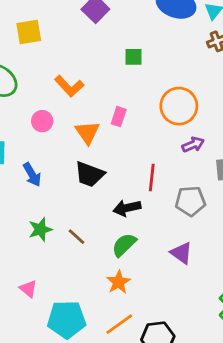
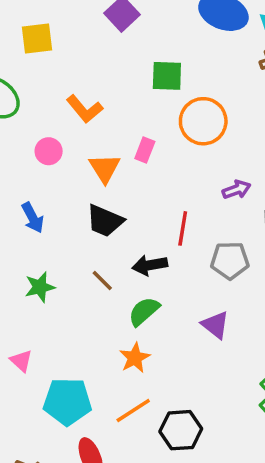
green square: (134, 57) -> (167, 76), size x1.4
orange circle: (179, 106) -> (203, 121), moved
brown line: (77, 237) -> (102, 281), moved

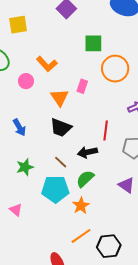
pink circle: (49, 151) -> (26, 81), moved
cyan pentagon: (67, 402) -> (55, 189), moved

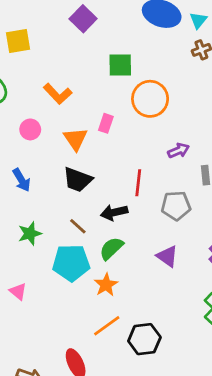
pink circle: (26, 81) -> (30, 129), moved

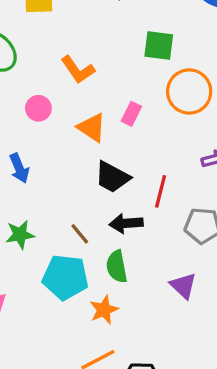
orange triangle: (75, 139) -> (92, 128), turned -30
black trapezoid: (78, 180) -> (112, 177), moved
green semicircle: (111, 248) -> (117, 267), turned -65

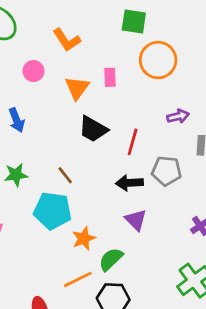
pink rectangle: (131, 114) -> (110, 77), turned -30
orange triangle: (92, 128) -> (77, 88), turned 32
black arrow: (126, 223) -> (129, 183), moved
green semicircle: (117, 267) -> (111, 259), moved, turned 56
purple triangle: (183, 286) -> (136, 220), moved

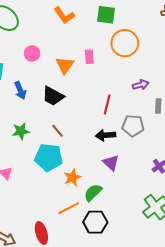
orange L-shape: (67, 40) -> (64, 15), moved
black trapezoid: (93, 129) -> (53, 96), moved

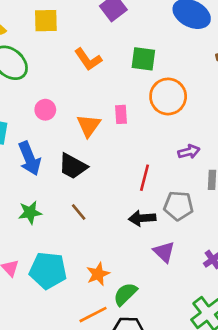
blue arrow: (20, 90) -> (30, 158), size x1.4
cyan pentagon: (49, 157) -> (48, 270), moved
purple triangle: (111, 163) -> (164, 252), moved

